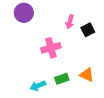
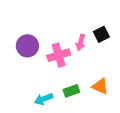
purple circle: (24, 13) -> (27, 46), moved
pink arrow: (70, 22) -> (81, 42), moved

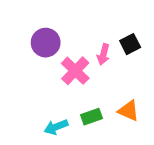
purple circle: (27, 46) -> (46, 43), moved
pink cross: (59, 55) -> (75, 71), turned -30

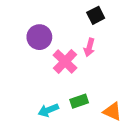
black square: (130, 44) -> (96, 15), moved
orange triangle: (129, 111) -> (112, 111), moved

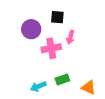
black square: (96, 15) -> (57, 17), moved, turned 32
pink cross: (65, 61) -> (51, 48), turned 36

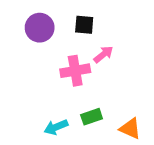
purple circle: (31, 29) -> (40, 28), moved
pink arrow: (70, 37) -> (103, 54), turned -144

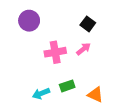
black square: (84, 25) -> (88, 24), moved, turned 32
pink arrow: (103, 54) -> (83, 49), moved

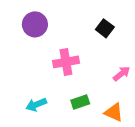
pink arrow: (83, 49) -> (122, 74), moved
cyan arrow: (41, 94) -> (36, 105), moved

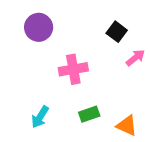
pink arrow: (122, 74) -> (135, 58), moved
cyan arrow: (36, 105) -> (40, 117), turned -36

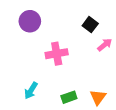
green rectangle: (89, 114) -> (69, 97), moved
orange triangle: (127, 126) -> (98, 97), turned 42

